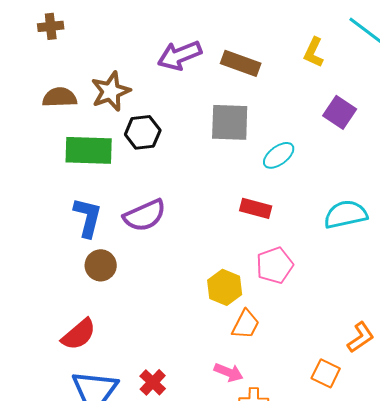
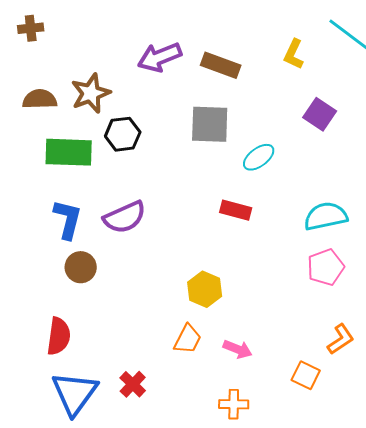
pink pentagon: (275, 265) -> (326, 267), moved
orange trapezoid: (246, 324) -> (188, 339), moved
red semicircle: (79, 334) -> (59, 336), turned -42
pink arrow: (229, 372) -> (238, 349), moved

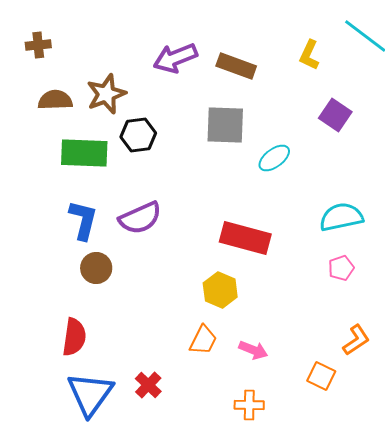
brown cross: (31, 28) -> (38, 45), moved
red rectangle: (236, 210) -> (245, 238), moved, size x1.6
pink pentagon: (326, 267) -> (341, 268), size x0.7

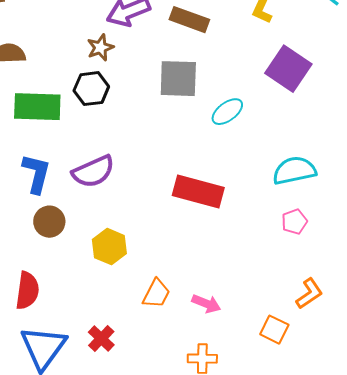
brown star: (106, 94) -> (100, 48), moved, size x0.7
purple square: (335, 115) -> (288, 69), size x1.4
yellow hexagon: (220, 290) -> (109, 247), moved

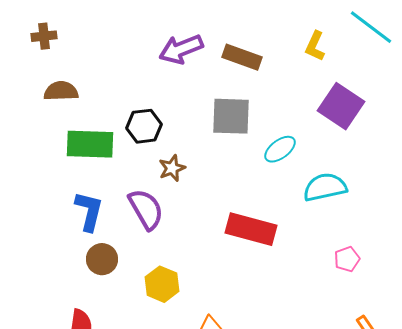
brown star: (100, 48) -> (172, 168), moved
cyan semicircle: (294, 171) -> (325, 187), moved
purple semicircle: (93, 172) -> (146, 209), turned -96

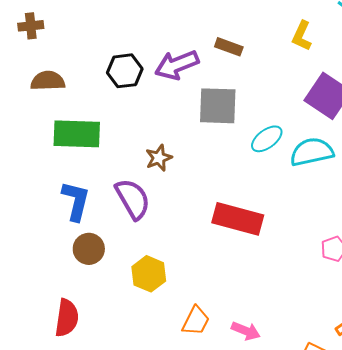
purple arrow: (181, 49) -> (177, 65), moved
brown rectangle: (242, 57) -> (229, 47), size x0.7
black hexagon: (144, 126) -> (125, 71), moved
cyan semicircle: (325, 187) -> (312, 152), moved

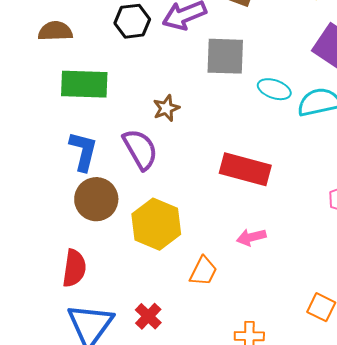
cyan ellipse: (267, 139) -> (274, 89), turned 56
brown circle: (89, 249) -> (96, 199), size x1.4
yellow hexagon: (149, 274) -> (156, 224), size x1.4
pink arrow: (246, 331) -> (251, 237), moved, turned 144

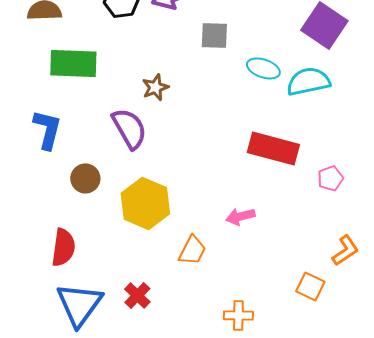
gray square: (225, 56) -> (214, 35), size x0.7
blue L-shape: (83, 151) -> (47, 129), moved
red rectangle: (245, 169) -> (273, 148), moved
brown circle: (96, 199) -> (85, 178), size x0.7

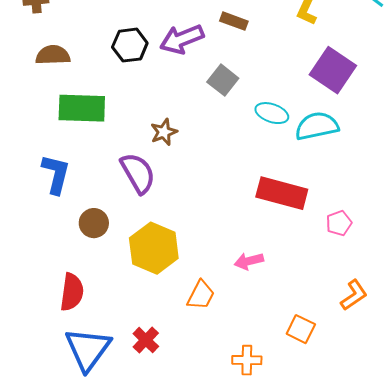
gray square: (214, 35) -> (223, 80), turned 36
orange square: (310, 286) -> (301, 329), moved

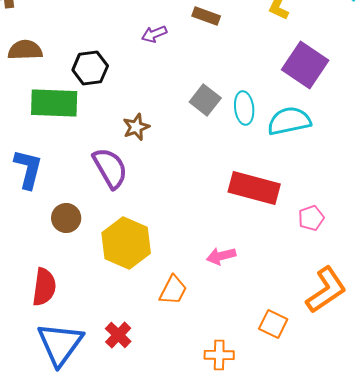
purple arrow: (182, 39) -> (154, 34), size x0.6
black hexagon: (130, 45) -> (90, 68), moved
gray square: (223, 80) -> (205, 100), moved
cyan ellipse: (272, 113) -> (244, 108), turned 64
orange L-shape: (354, 295) -> (326, 290), size x1.5

